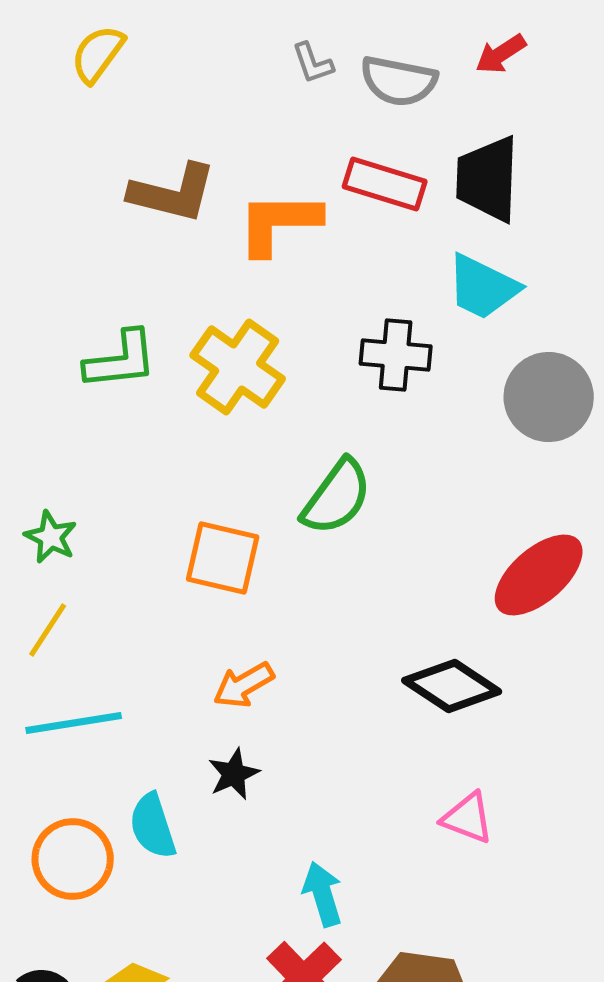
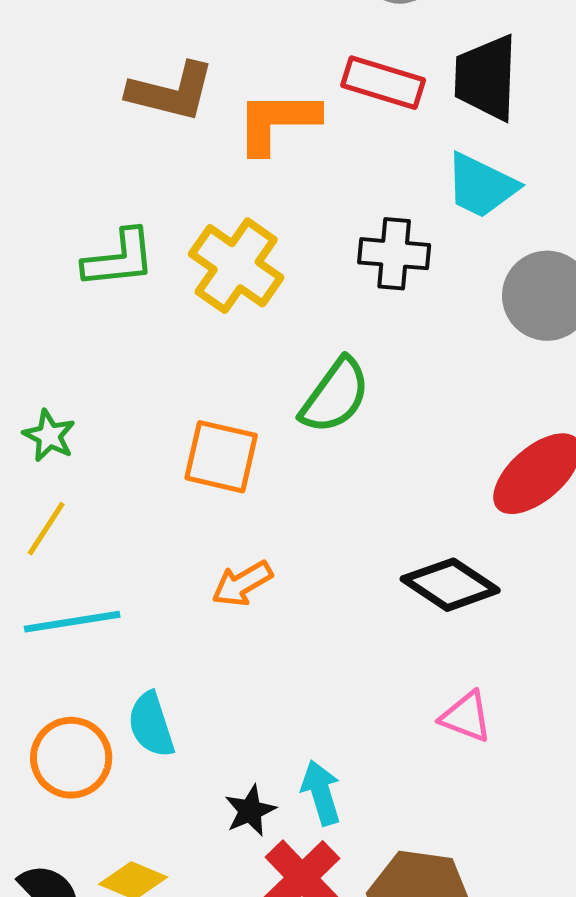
black star: (234, 774) -> (250, 811), moved

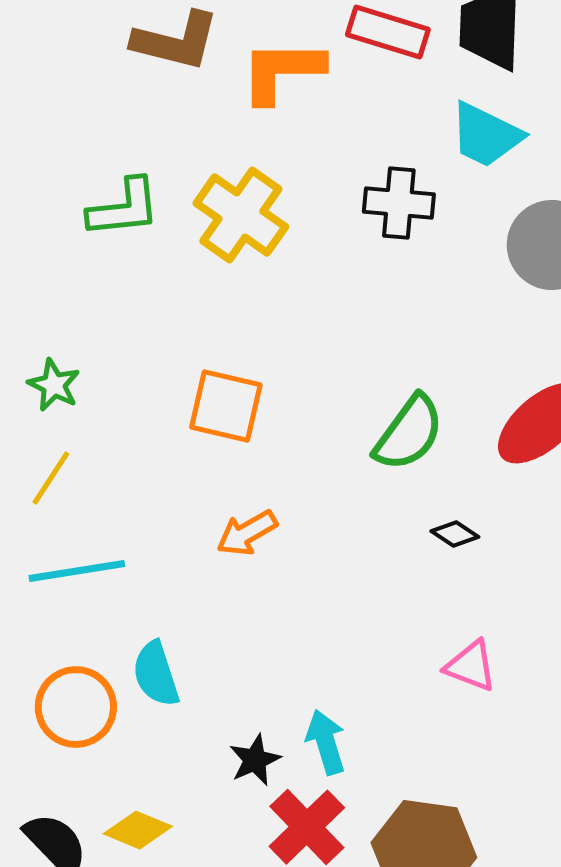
green semicircle: (335, 396) -> (409, 433), moved
black diamond: (450, 585) -> (455, 534), size x0.5

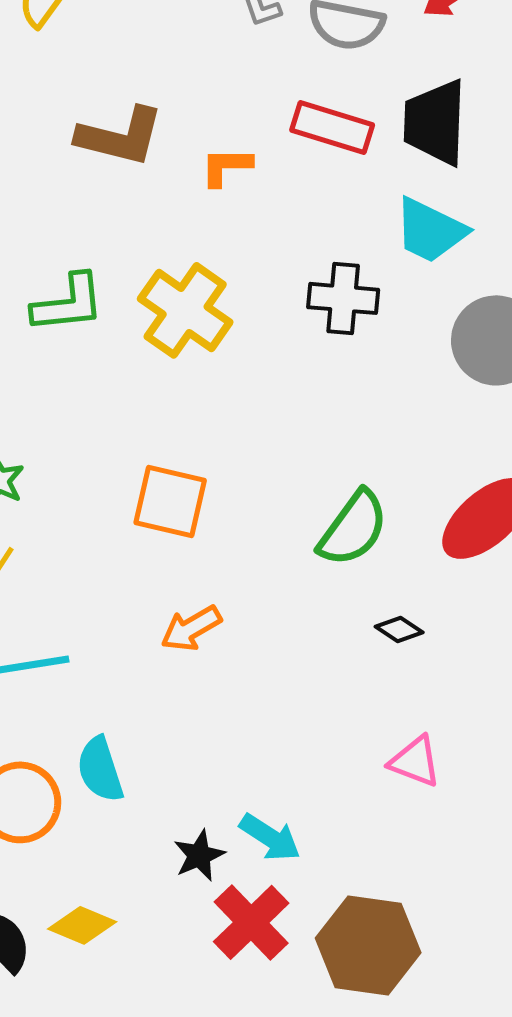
orange L-shape: (282, 71) -> (226, 166), size x0.6
cyan arrow: (326, 742) -> (270, 837), turned 140

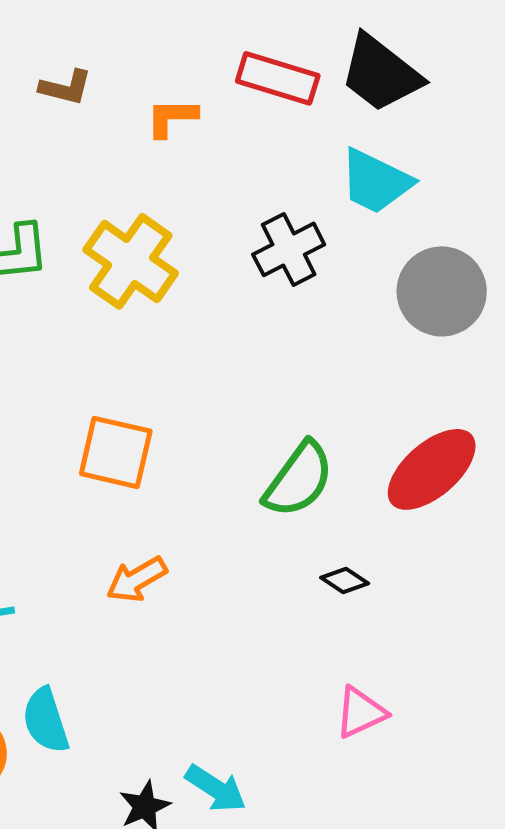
black trapezoid: (435, 122) -> (381, 73), turned -54
brown L-shape: (120, 136) -> (66, 87), size x0.6
black cross: (343, 298) -> (289, 249), turned -32
pink triangle: (415, 761) -> (361, 712), turned -46

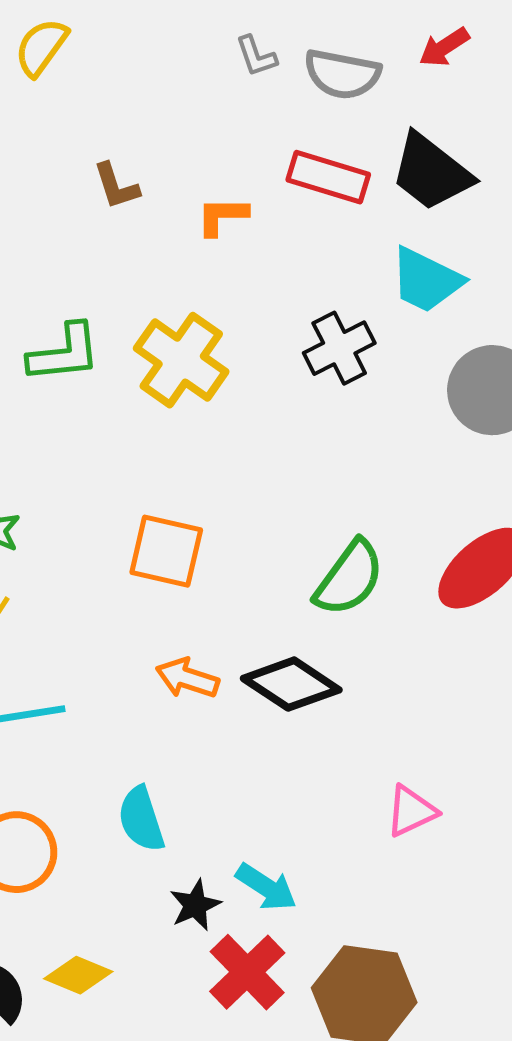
brown L-shape: (66, 87) -> (116, 186), turned 58
orange arrow: (137, 579) -> (187, 678), turned 48
black diamond: (345, 580) -> (291, 684), moved, size x2.0
cyan semicircle: (46, 720) -> (141, 819), moved

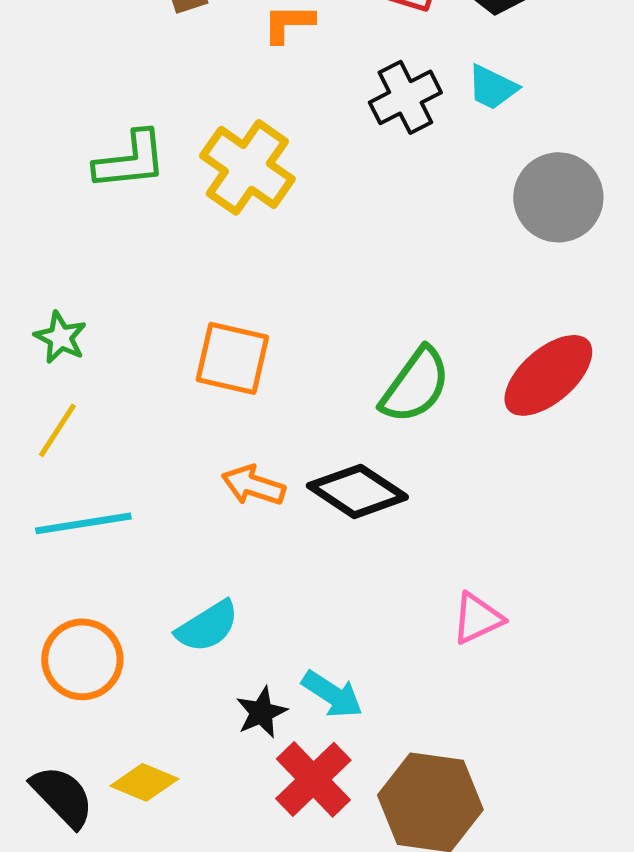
cyan trapezoid: (426, 280) -> (492, 87), size x0.7
black cross: (339, 348) -> (405, 97), moved
cyan semicircle: (141, 819) -> (207, 626), turned -104

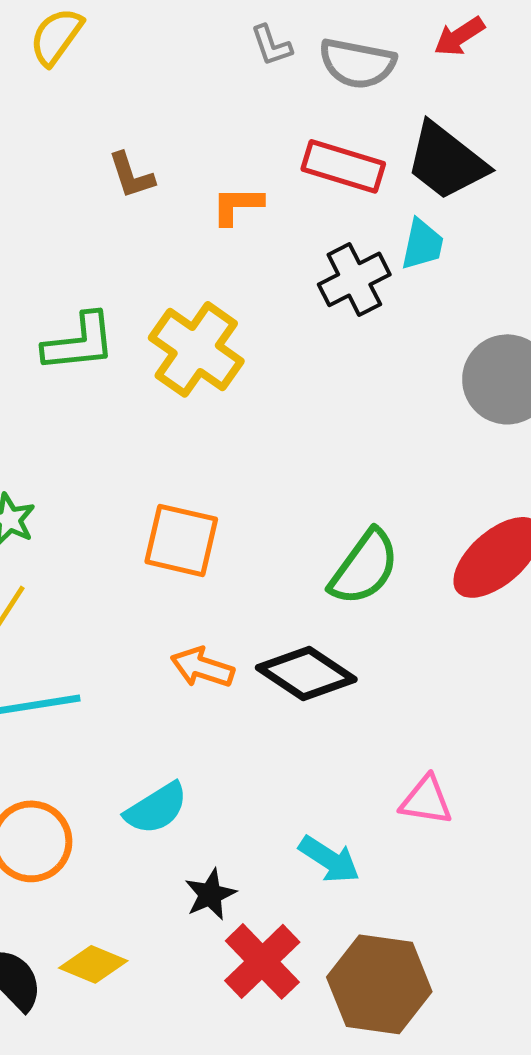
cyan trapezoid: (492, 87) -> (422, 244), moved, turned -104
pink triangle: (477, 618) -> (426, 800), turned 34
cyan arrow: (332, 694) -> (329, 859), moved

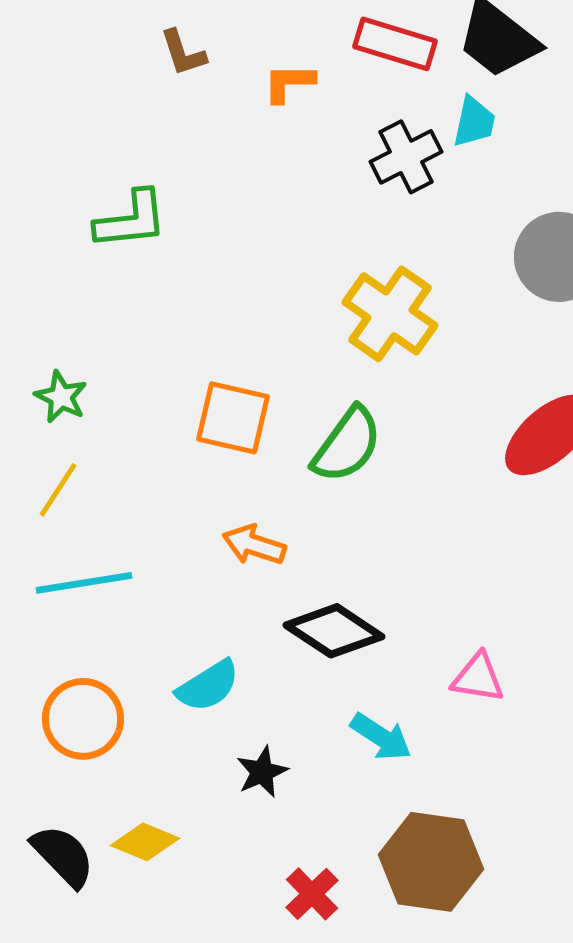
yellow cross: (196, 349) -> (390, 314), moved
green semicircle: (364, 567) -> (347, 445), moved
black diamond: (306, 673) -> (334, 631), moved
red cross: (262, 961) -> (312, 894), moved, size x0.7

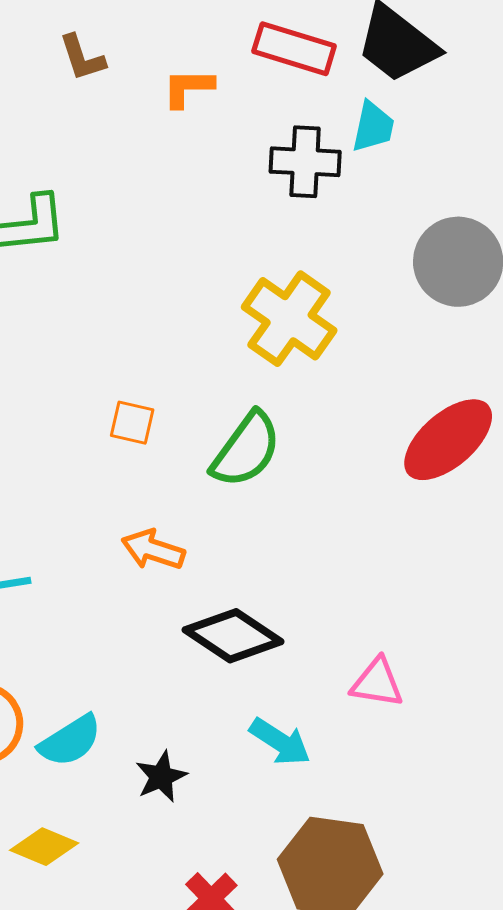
black cross: (406, 157) -> (305, 162), turned 30
orange square: (233, 418) -> (132, 423), size x0.6
cyan semicircle: (208, 686) -> (70, 741), moved

